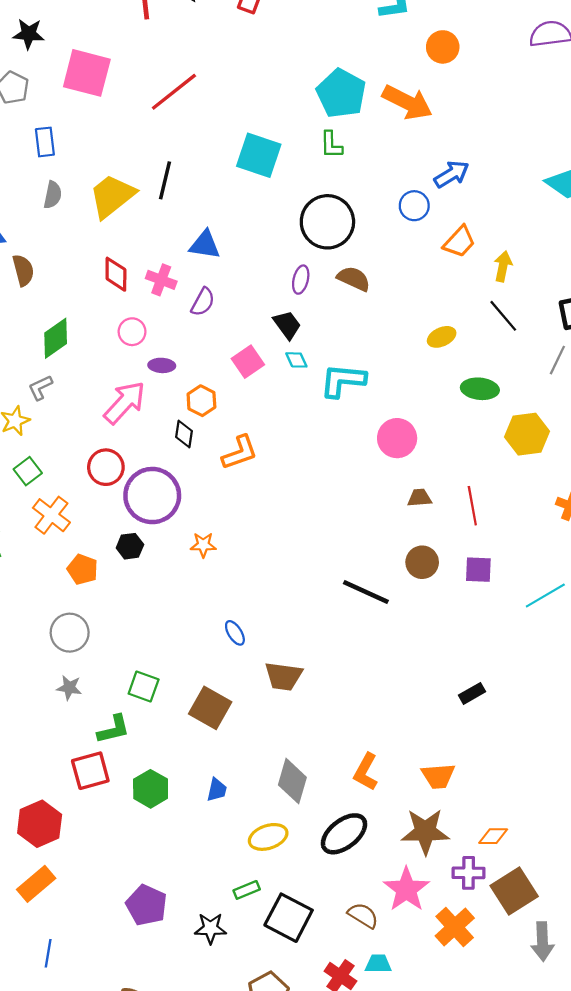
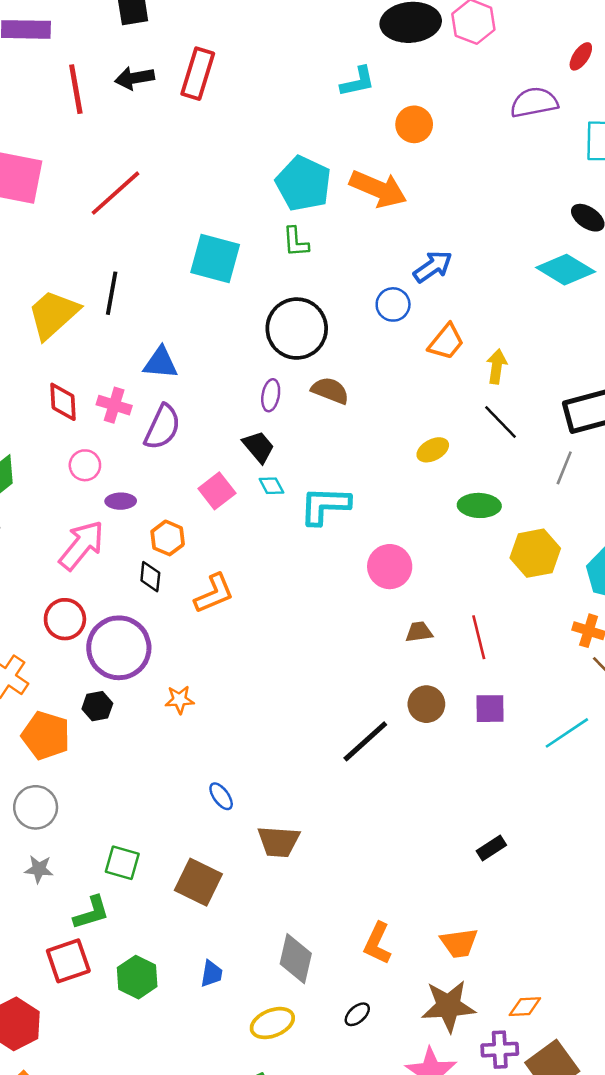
purple semicircle: (203, 302) -> (162, 427), size x1.4
orange pentagon: (83, 569) -> (46, 735), size x1.4
black line: (366, 592) -> (365, 741), turned -63
black ellipse: (344, 834) -> (357, 1014), size x0.5

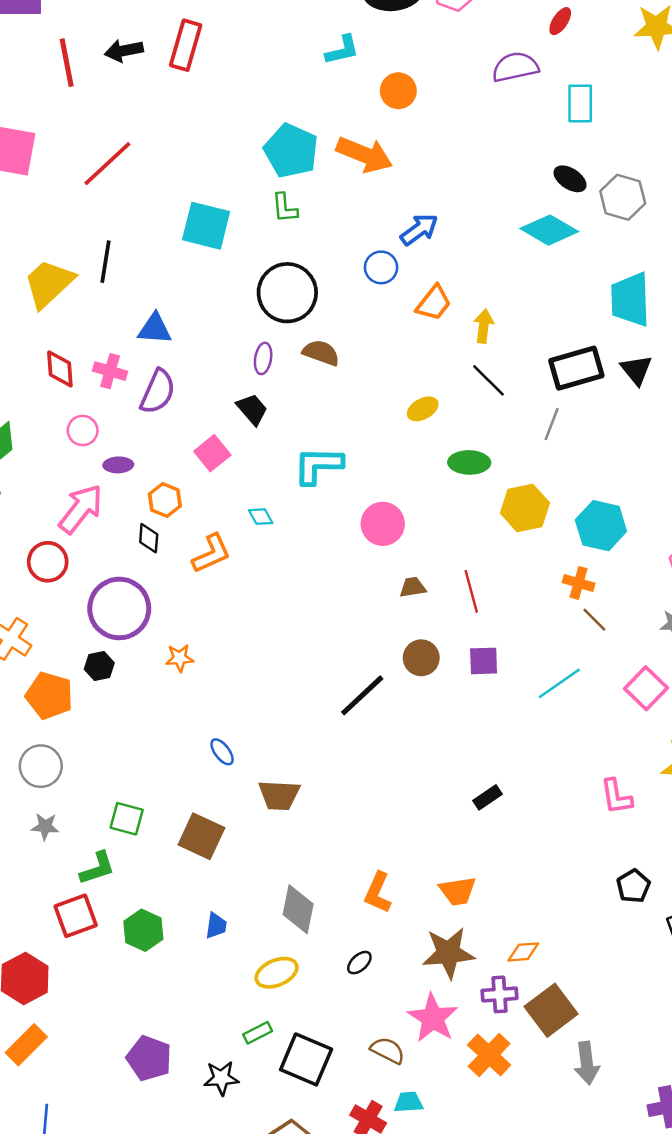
cyan diamond: (271, 486) -> (261, 517), moved
red circle: (65, 619) -> (48, 562), moved

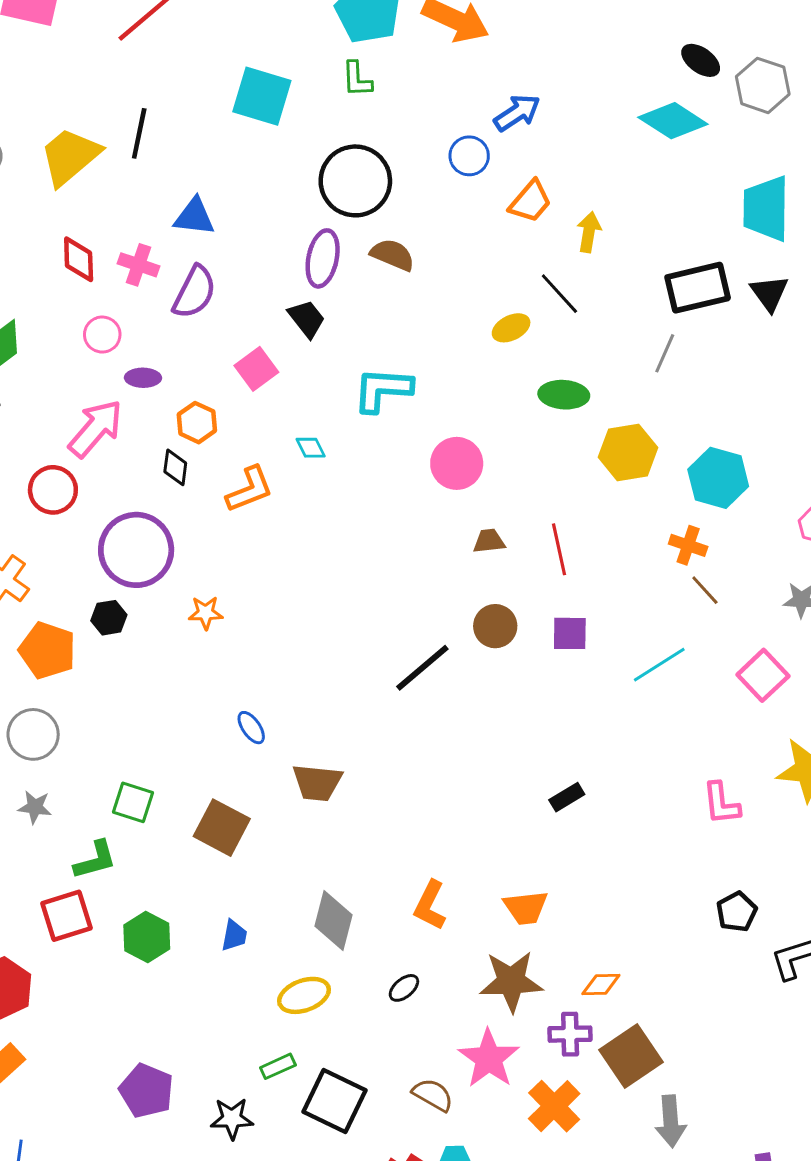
purple ellipse: (263, 358) -> (323, 258), size x1.5
black line: (488, 380) -> (559, 294), moved

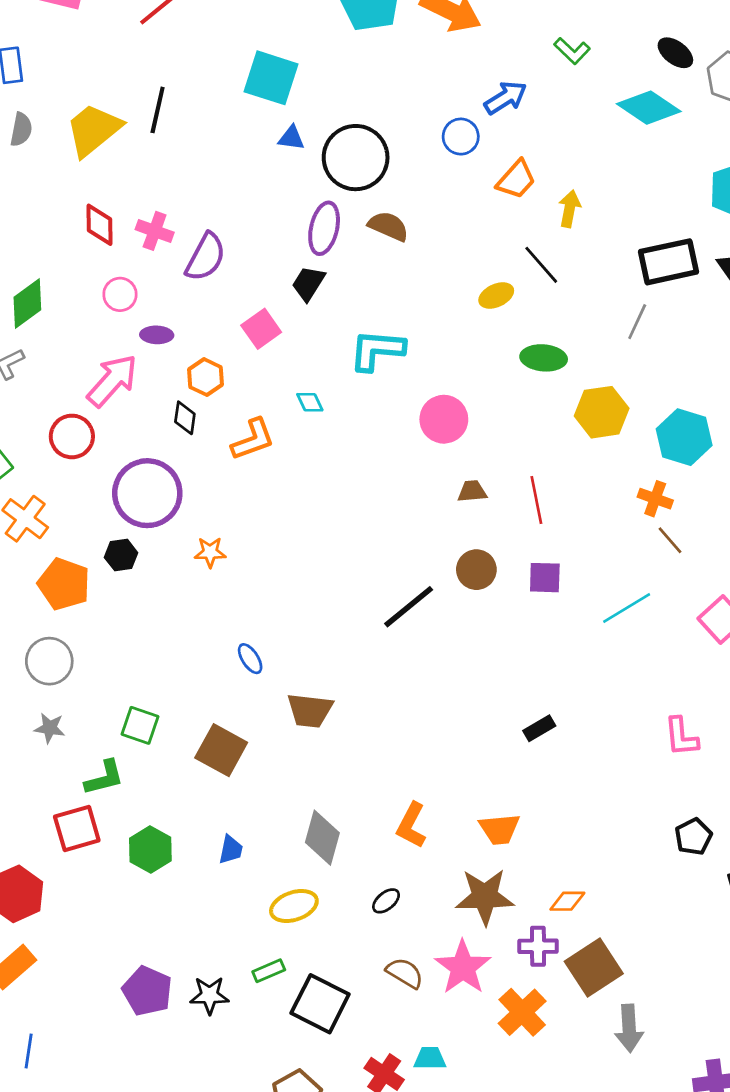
green L-shape: (357, 79) -> (572, 51), moved, turned -45
blue triangle: (194, 217) -> (291, 138), moved, size x0.7
black trapezoid: (307, 319) -> (308, 283), turned -111
brown semicircle: (433, 1095) -> (405, 973), moved
black star: (232, 1119) -> (209, 995), moved

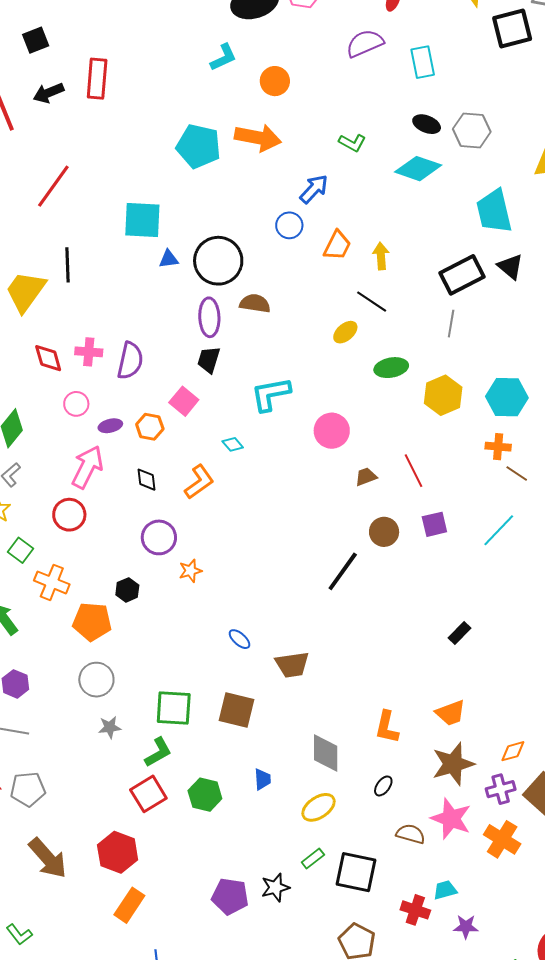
orange hexagon: (205, 377) -> (150, 427), moved
purple circle: (147, 493) -> (159, 537), moved, size x0.7
green square: (140, 725) -> (174, 708), size x1.4

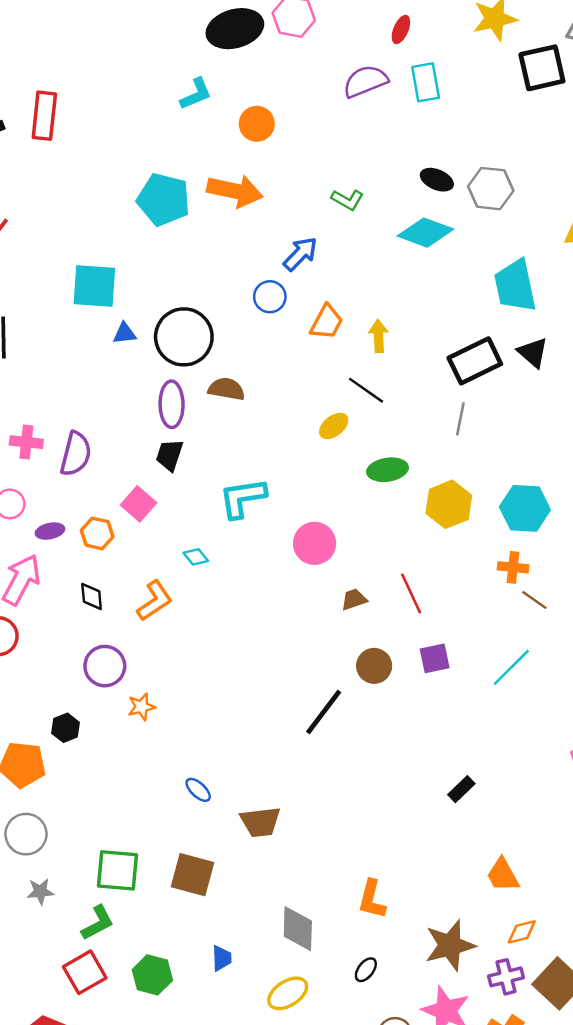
cyan rectangle: (423, 62) -> (426, 82), moved
orange trapezoid: (451, 713) -> (503, 875), moved, turned 80

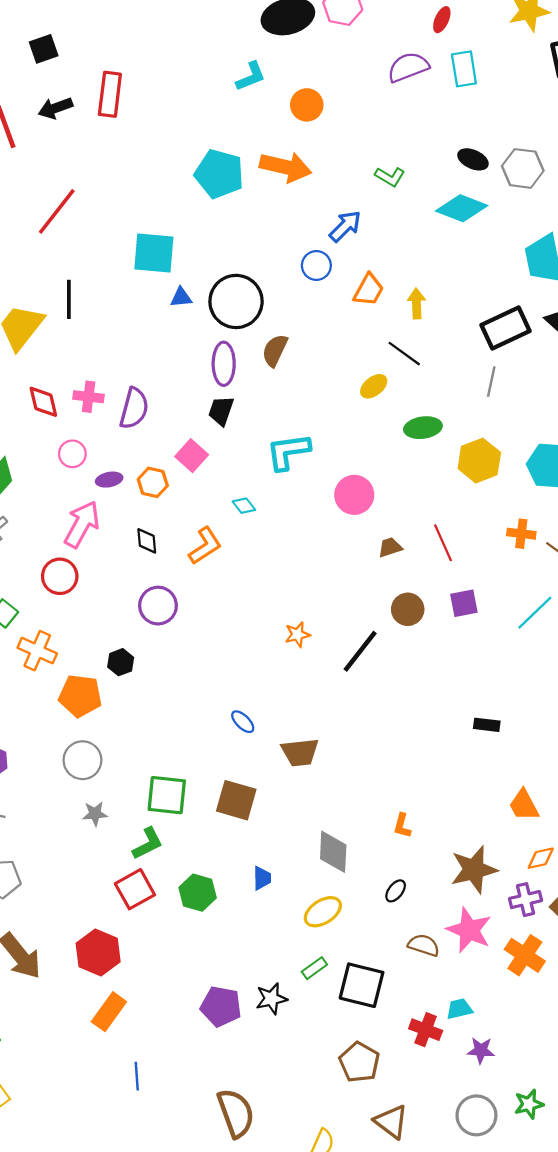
brown semicircle: (226, 389) -> (275, 350), turned -76
orange cross: (513, 567) -> (521, 534), moved
orange star: (141, 707) -> (297, 635), moved
black rectangle: (461, 789) -> (487, 725), turned 50
orange L-shape: (372, 899) -> (402, 826), size x0.7

